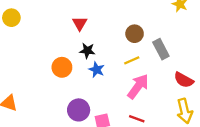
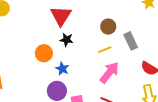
red triangle: (80, 23) -> (61, 16), size x1.6
blue star: (97, 70) -> (62, 69), moved

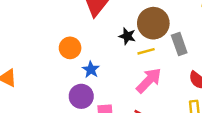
brown circle: (108, 27) -> (153, 23), size x1.6
black star: (67, 40) -> (127, 36), moved

